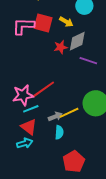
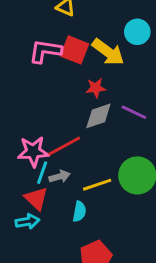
yellow arrow: (66, 22) -> (108, 52), size x1.6
gray diamond: (77, 41) -> (98, 116), moved
cyan line: (31, 109) -> (42, 173), turned -56
gray arrow: (55, 116) -> (60, 177), moved

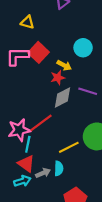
cyan circle: (137, 32) -> (83, 48), moved
red square: (75, 50) -> (39, 52), turned 30
yellow arrow: (108, 52) -> (64, 65), moved, size x0.6
gray arrow: (60, 177) -> (43, 173), moved

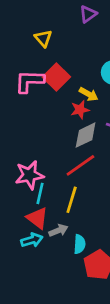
yellow triangle: (27, 22) -> (43, 38), turned 32
red line: (41, 123) -> (80, 165), moved
yellow line: (69, 147) -> (72, 200), moved, turned -48
cyan semicircle: (59, 168) -> (80, 244), moved

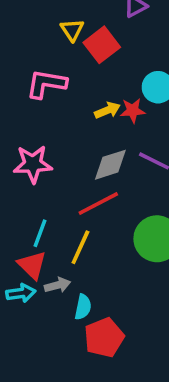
red square: (56, 77) -> (102, 45), moved
yellow arrow: (89, 94) -> (107, 110), moved, turned -60
red star: (80, 110) -> (133, 110), moved
pink star: (29, 175) -> (33, 164), moved

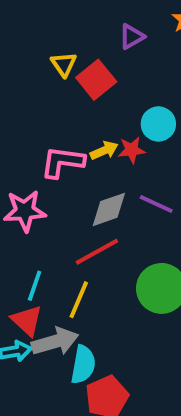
pink L-shape: (46, 84) -> (63, 162), moved
gray arrow: (58, 285) -> (55, 342), size x1.6
cyan semicircle: (83, 307) -> (83, 365), size x1.4

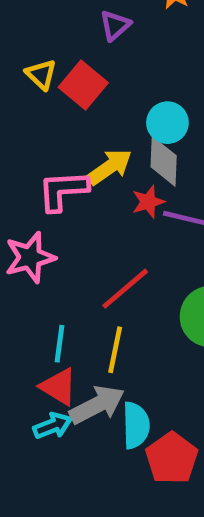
yellow arrow: (104, 150) -> (110, 167), size x1.4
red star: (132, 150) -> (148, 202), moved
gray diamond: (109, 209) -> (164, 161), moved, turned -57

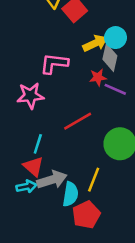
yellow arrow: (110, 167) -> (95, 43), moved
yellow line: (115, 350) -> (94, 180), moved

